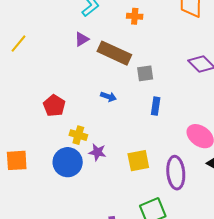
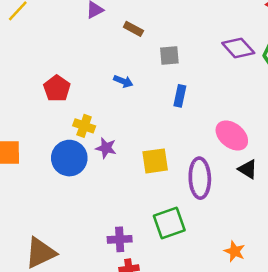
brown rectangle: (114, 53) -> (133, 29), size x0.5

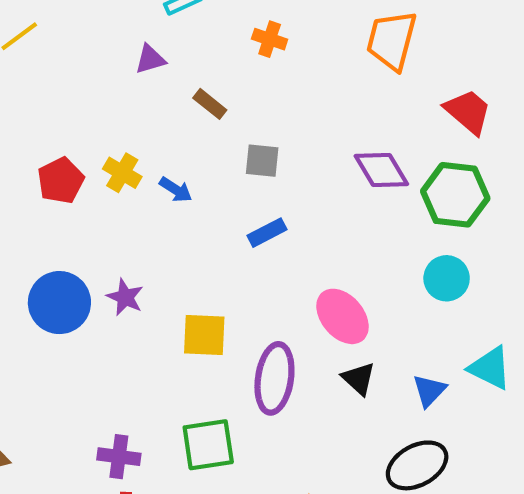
blue rectangle: (180, 96) -> (267, 233), turned 40
yellow cross: (84, 126) -> (122, 173), moved

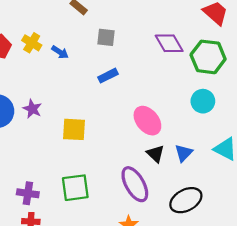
purple ellipse: (274, 378) -> (135, 184), moved, turned -39
blue triangle: (429, 391) -> (184, 153), moved

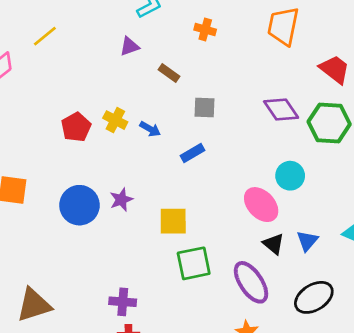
blue rectangle: (108, 76) -> (193, 153), moved
cyan circle: (203, 101) -> (290, 176), moved
purple star: (32, 109) -> (121, 200), turned 30
green square: (75, 188) -> (194, 263), moved

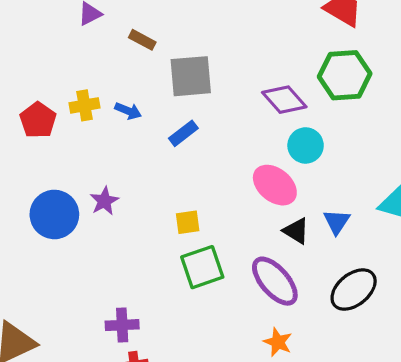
gray square: (204, 108) -> (191, 76), size x1.6
purple diamond: (281, 110) -> (284, 100), moved
yellow cross: (115, 120) -> (85, 105), turned -30
yellow square: (173, 221) -> (188, 222), moved, size x0.7

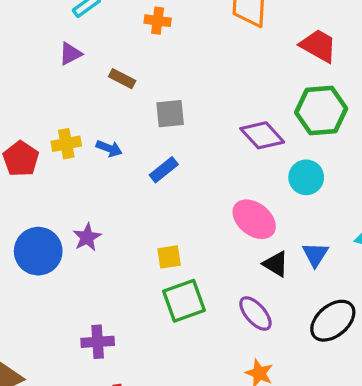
gray square: (191, 76) -> (170, 114), size x0.7
cyan circle: (306, 145) -> (306, 177), moved
purple ellipse: (275, 281) -> (255, 313), size x0.7
purple cross: (122, 325) -> (98, 342), moved

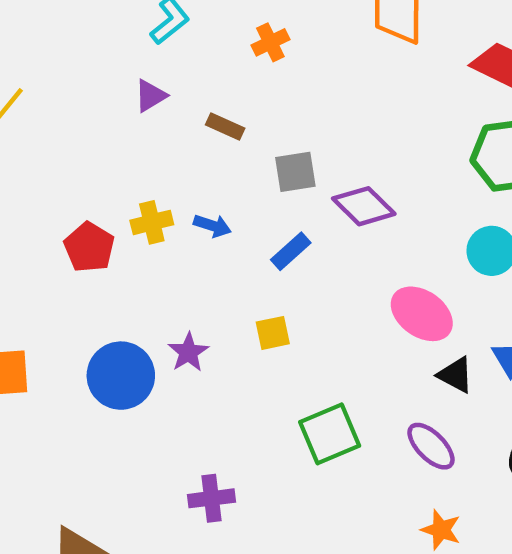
orange cross: (158, 21) -> (270, 42), turned -30
purple diamond: (262, 135) -> (364, 206), moved
yellow square: (169, 257) -> (273, 333), moved

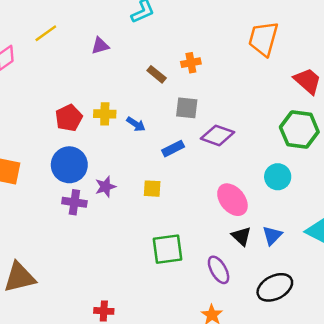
orange cross: (270, 42) -> (191, 63), moved
purple triangle: (150, 96) -> (100, 46), moved
purple diamond: (364, 206) -> (217, 135), turned -40
blue circle: (121, 376) -> (69, 165), moved
purple cross: (212, 498) -> (74, 202), moved

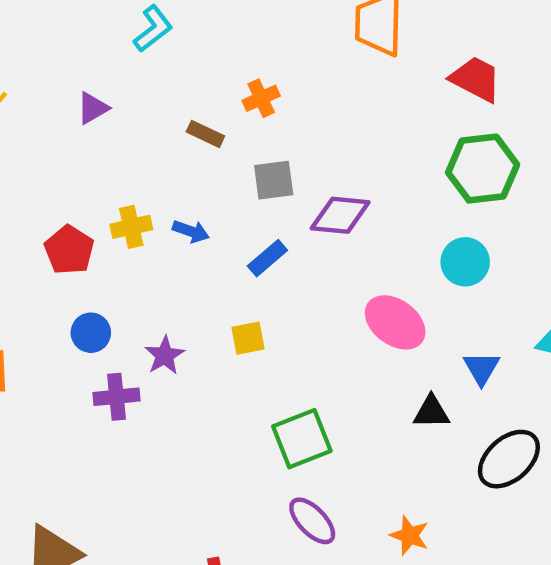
blue circle: (69, 165) -> (91, 333), size x0.6
black triangle: (241, 236) -> (431, 412), moved, turned -30
purple ellipse: (219, 270) -> (312, 521), moved

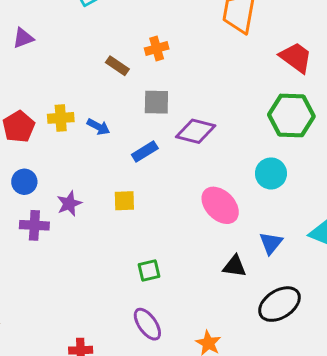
purple triangle: (93, 108) -> (23, 38), moved
green square: (302, 439) -> (149, 270), size x0.6

